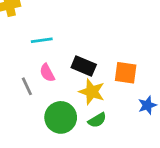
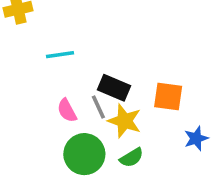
pink semicircle: (47, 73) -> (67, 110), moved
gray line: (27, 86) -> (98, 107), moved

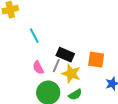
cyan line: (60, 55) -> (34, 36), turned 70
gray line: (98, 107) -> (56, 66), turned 48

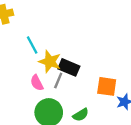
orange square: (96, 60) -> (107, 86), moved
yellow star: (71, 74) -> (50, 62), moved

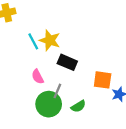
yellow star: (50, 62) -> (50, 40), moved
gray line: (58, 80) -> (57, 91), moved

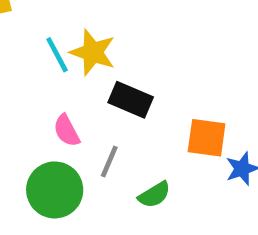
green circle: (49, 104) -> (55, 190), moved

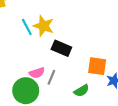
pink semicircle: (67, 131) -> (37, 73), moved, turned -80
green semicircle: (154, 195) -> (82, 91), moved

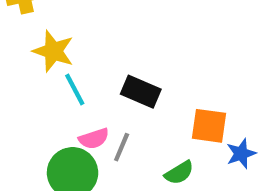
yellow star: (44, 26) -> (53, 51), moved
cyan line: (27, 27) -> (75, 90), moved

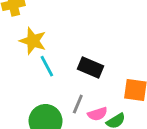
pink semicircle: (94, 139) -> (98, 114), moved

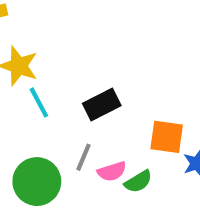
black rectangle: (90, 68) -> (102, 104), turned -50

